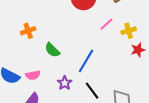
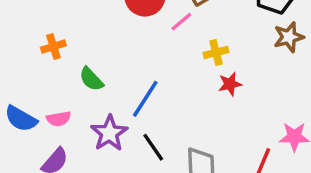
pink line: (106, 24) -> (181, 22), moved
purple star: (65, 83) -> (109, 133), size x1.5

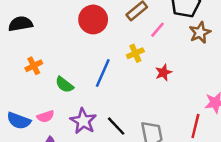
pink line: (181, 22) -> (157, 30), moved
yellow cross: (216, 52) -> (135, 53), moved
blue line: (145, 99) -> (103, 73), moved

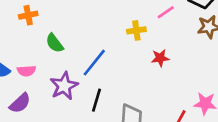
blue line: (103, 73) -> (94, 63), moved
black line: (116, 126) -> (96, 100), turned 45

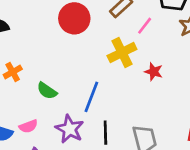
yellow cross: (136, 30) -> (122, 53), size x1.5
red star: (160, 58) -> (154, 72), turned -30

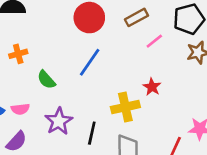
yellow cross: (122, 53) -> (125, 107), moved
blue line: (91, 97) -> (90, 62), moved

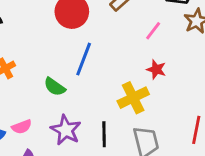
pink line: (154, 41) -> (153, 31), moved
green semicircle: (46, 80) -> (55, 87), moved

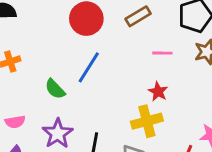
pink line: (153, 31) -> (162, 53), turned 42
yellow cross: (133, 98) -> (147, 121), moved

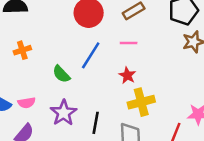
pink line: (162, 53) -> (129, 43), moved
red star: (158, 92) -> (127, 75), moved

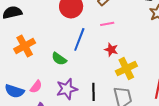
orange cross: (22, 50) -> (25, 46), size x1.5
pink semicircle: (27, 103) -> (36, 87), turned -32
purple star: (64, 113) -> (67, 89), turned 30

